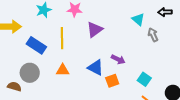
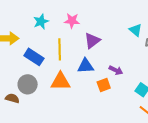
blue triangle: (96, 68) -> (86, 66), moved, turned -30
orange triangle: (63, 70) -> (60, 81), size x1.5
orange square: (112, 81) -> (104, 85), moved

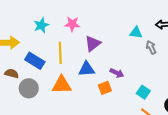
cyan triangle: (136, 30) -> (136, 32), turned -32
brown semicircle: (12, 98) -> (12, 73), moved

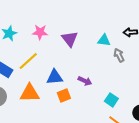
purple triangle: (93, 44) -> (70, 39), moved, turned -30
yellow line: (60, 53) -> (28, 61), turned 50
orange square: (105, 88) -> (64, 95), moved

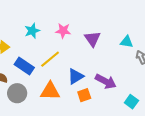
blue triangle: (55, 77) -> (76, 76), turned -30
purple arrow: (85, 81) -> (106, 81), size x1.5

